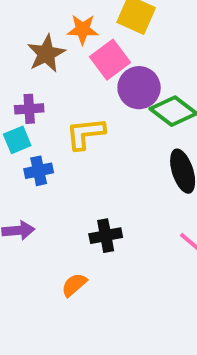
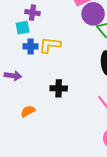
yellow L-shape: (85, 134) -> (50, 45), moved
orange semicircle: (74, 285) -> (28, 111), moved

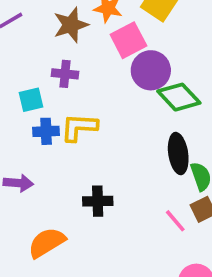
purple cross: (33, 13) -> (65, 74), moved
orange semicircle: (28, 111) -> (47, 243), size x1.5

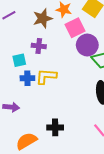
black cross: (98, 201) -> (55, 127), moved

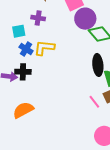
blue cross: (27, 78) -> (26, 49), turned 32
black cross: (55, 127) -> (23, 72), moved

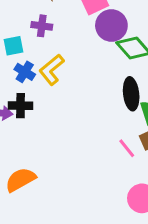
yellow L-shape: (44, 48) -> (52, 70), turned -45
orange semicircle: (23, 110) -> (20, 180), moved

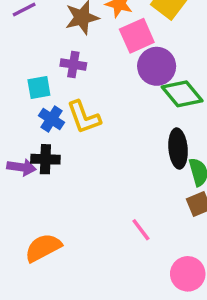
yellow L-shape: (52, 70) -> (84, 117), turned -72
pink line: (127, 148) -> (141, 230), moved

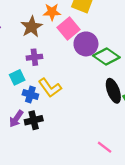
purple arrow: (21, 167) -> (16, 119), moved, turned 132

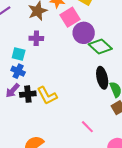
cyan square: (17, 77) -> (19, 54), turned 32
yellow L-shape: (50, 88) -> (47, 96), moved
blue cross: (30, 95) -> (18, 71), moved

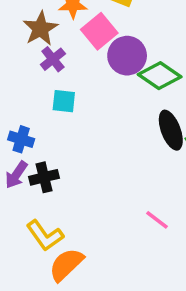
purple cross: (36, 38) -> (53, 59), moved, turned -32
cyan square: (19, 54) -> (64, 101), moved
yellow L-shape: (47, 96) -> (45, 235), moved

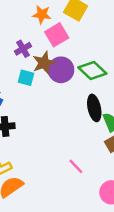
brown star: (40, 29) -> (44, 63), moved
purple circle: (127, 56) -> (61, 70), moved

